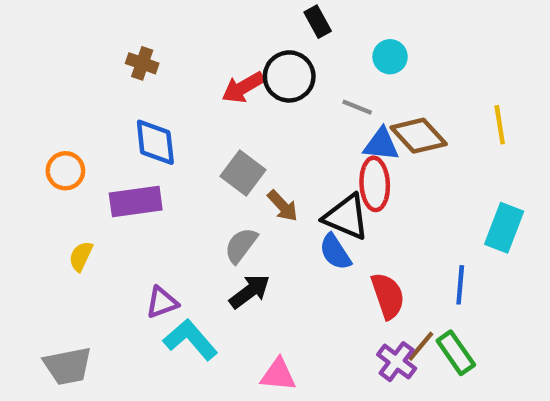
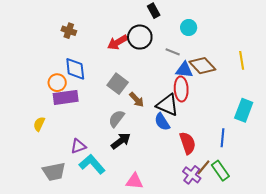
orange circle: (65, 171) -> (57, 83), moved
gray trapezoid: (68, 366) -> (54, 172), moved

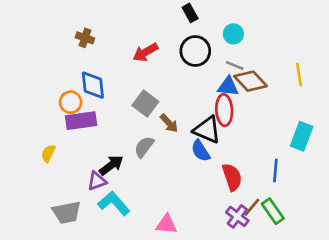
black circle: (140, 37) -> (195, 51), moved
gray line: (173, 52) -> (235, 65), moved
black arrow: (121, 141) -> (111, 165), moved

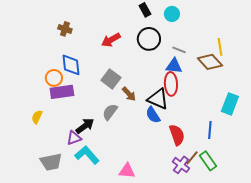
cyan circle: (233, 34) -> (172, 14), moved
yellow line: (299, 75) -> (220, 47), moved
brown diamond: (250, 81) -> (210, 62), moved

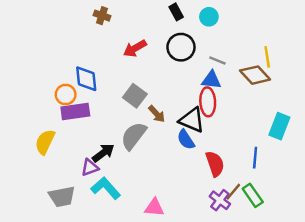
brown cross: (65, 29) -> (102, 16), moved
gray semicircle: (110, 112) -> (134, 136), size x1.4
yellow semicircle: (37, 117) -> (45, 142), size x1.5

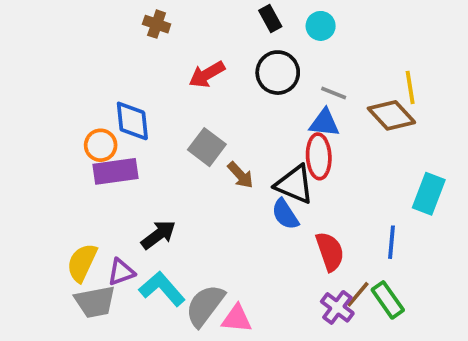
gray semicircle: (134, 136) -> (205, 306), moved
yellow semicircle: (45, 142) -> (82, 263), moved
purple triangle: (90, 167) -> (121, 272), moved

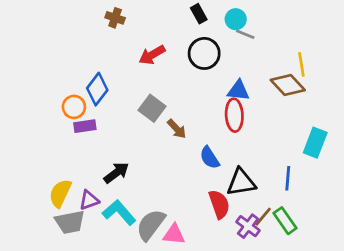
gray line: (334, 93) -> (245, 34), moved
blue diamond: (132, 121) -> (97, 89), turned 44
purple rectangle: (116, 171) -> (85, 126), size x0.7
black triangle: (294, 184) -> (241, 182), moved, turned -32
red semicircle: (330, 251) -> (219, 204), moved

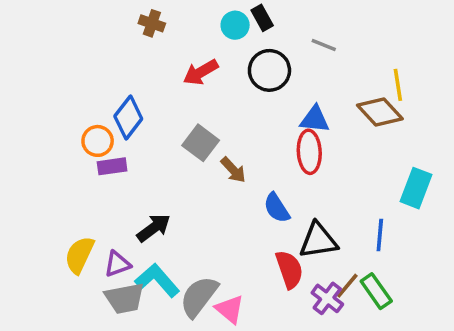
cyan circle: (236, 19) -> (235, 25), moved
gray trapezoid: (70, 222) -> (125, 298), moved
pink triangle: (174, 234) -> (230, 309), turned 35

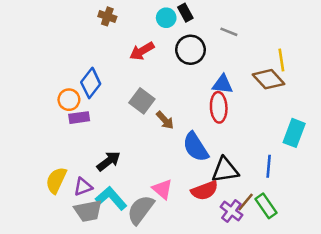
blue semicircle: (277, 208) -> (196, 147), size x1.4
red semicircle: (289, 269) -> (205, 191), turned 88
pink triangle: (230, 309) -> (162, 189), moved

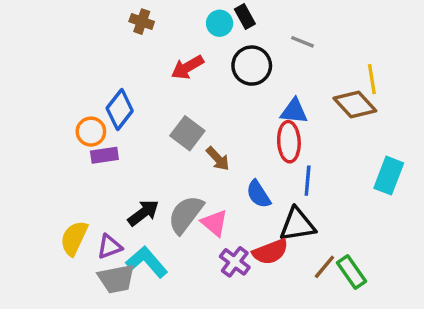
blue semicircle: (196, 147) -> (258, 194), size x0.7
blue line: (269, 166) -> (308, 181), moved
pink triangle: (162, 189) -> (214, 223), moved
gray semicircle: (141, 210) -> (186, 214), moved
purple cross: (231, 211) -> (235, 262), moved

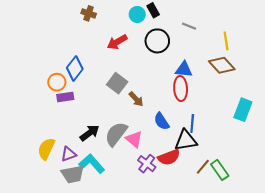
yellow line: (372, 79) -> (226, 41), moved
blue line: (308, 181) -> (192, 123), moved

